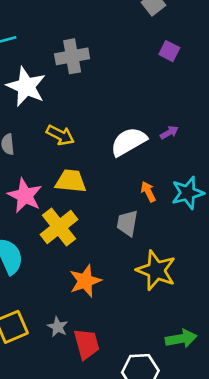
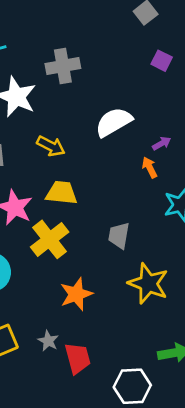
white semicircle: (129, 142) -> (114, 122), moved
orange arrow: (148, 192) -> (150, 167), moved

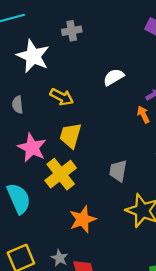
gray cross: (63, 66) -> (72, 31), size x0.7
white semicircle: (114, 122) -> (114, 77), size x0.7
yellow trapezoid: (62, 193) -> (71, 136), turned -80

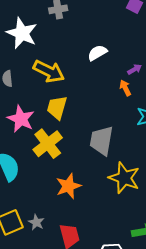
yellow arrow: (62, 97) -> (49, 71), size x1.4
gray trapezoid: (118, 171) -> (101, 141), size x1.4
gray star: (60, 258) -> (36, 222), moved

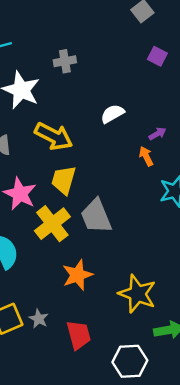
gray trapezoid: (101, 141) -> (96, 216), moved, turned -32
yellow star: (124, 178) -> (137, 294), moved

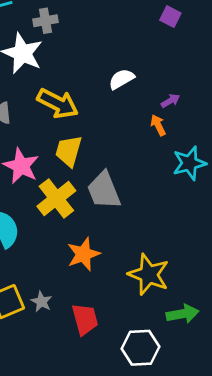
gray cross: (65, 61) -> (46, 21), moved

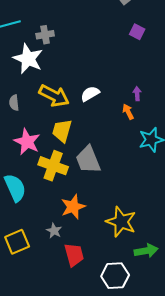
white semicircle: (122, 79) -> (90, 94), moved
purple arrow: (170, 101) -> (137, 94), turned -64
yellow cross: (56, 198) -> (53, 166), turned -32
gray star: (41, 302) -> (54, 231), moved

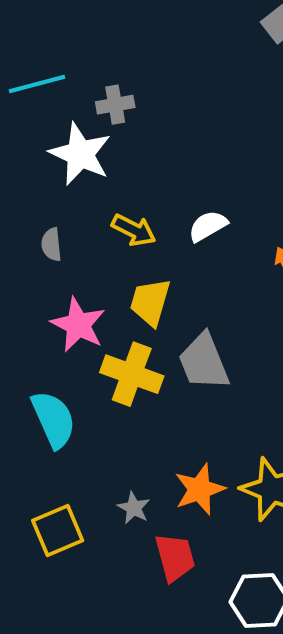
yellow arrow: (54, 96) -> (134, 230), size x0.7
orange star: (73, 207) -> (200, 489), moved

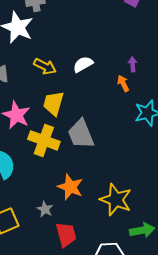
orange star: (200, 489) -> (70, 187), moved, turned -30

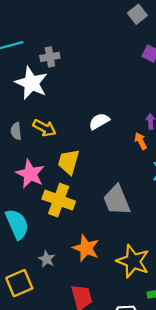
yellow arrow: (45, 66) -> (44, 128), moved
gray trapezoid: (81, 134) -> (117, 200), moved
gray star: (45, 209) -> (47, 259), moved

